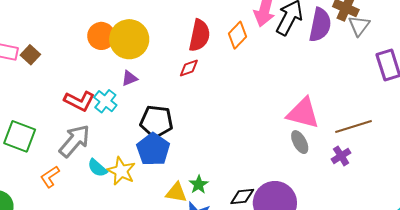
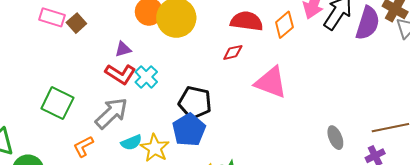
red semicircle: (199, 35) -> (247, 21), turned -100
purple triangle: (129, 78) -> (123, 49), moved
pink triangle: (303, 113) -> (271, 82), moved
cyan semicircle: (97, 168) -> (131, 142), turned -70

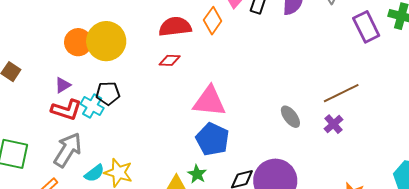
red diamond: (233, 52) -> (170, 60), turned 30
pink triangle: (271, 82) -> (209, 101), moved
black pentagon: (195, 102) -> (108, 93), moved, size x0.7
blue pentagon: (189, 130) -> (212, 139), moved

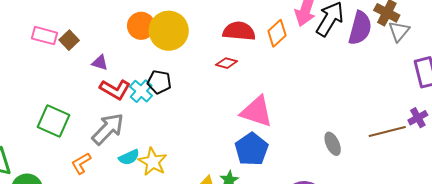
purple triangle: (63, 85) -> (100, 63), moved, turned 36
purple cross: (333, 124) -> (418, 118), moved

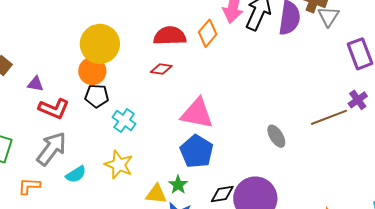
orange circle: (141, 26) -> (92, 71), moved
cyan cross: (141, 91) -> (124, 121), moved
yellow star: (153, 162) -> (119, 165), moved
orange L-shape: (81, 163) -> (29, 186), turned 40

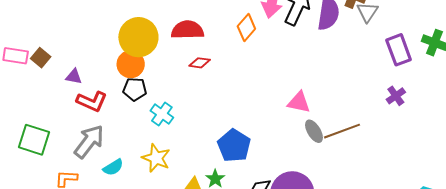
red semicircle: (170, 36) -> (187, 30), moved
pink triangle: (197, 113) -> (299, 102), moved, size x0.7
brown line: (329, 117) -> (342, 131), moved

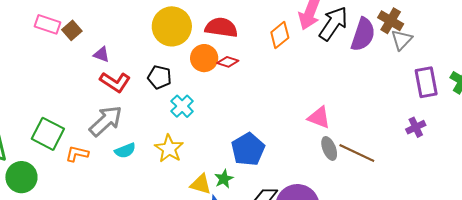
orange circle: (131, 64) -> (204, 58), moved
brown line: (342, 131) -> (357, 153), turned 36
green square: (34, 140) -> (48, 134), moved

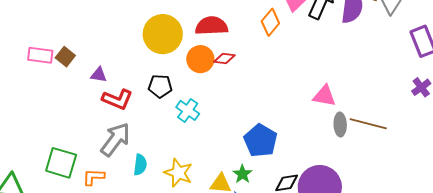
gray ellipse: (329, 148) -> (340, 124), turned 30
yellow star: (169, 149) -> (178, 173), moved
cyan semicircle: (125, 151) -> (140, 165), turned -50

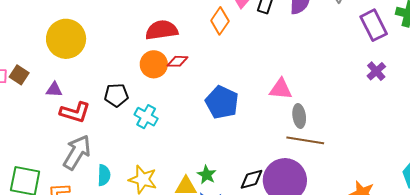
yellow circle: (163, 34) -> (66, 39), moved
brown line: (368, 124) -> (305, 140), moved
blue pentagon: (261, 141) -> (222, 102), moved

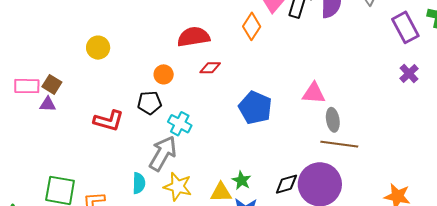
yellow circle: (66, 39) -> (98, 48), size x0.6
orange circle: (154, 64) -> (164, 74), moved, size x0.7
purple triangle: (54, 90) -> (48, 104), moved
gray arrow: (77, 152) -> (163, 153), moved

